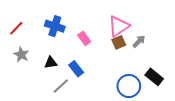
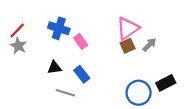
pink rectangle: (84, 38) -> (81, 41), moved
gray star: (21, 55) -> (18, 46), moved
black rectangle: (154, 77) -> (166, 83), turned -66
gray line: (61, 86) -> (65, 93), turned 60

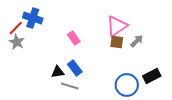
blue cross: (59, 28) -> (33, 18), moved
brown square: (128, 46) -> (117, 42), turned 32
black triangle: (54, 68) -> (58, 72), moved
gray line: (65, 93) -> (70, 86), moved

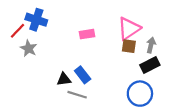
pink rectangle: (74, 38) -> (87, 34), moved, turned -64
gray arrow: (137, 41) -> (151, 45), turned -32
gray star: (17, 42) -> (29, 48), moved
black rectangle: (152, 76) -> (150, 65), moved

